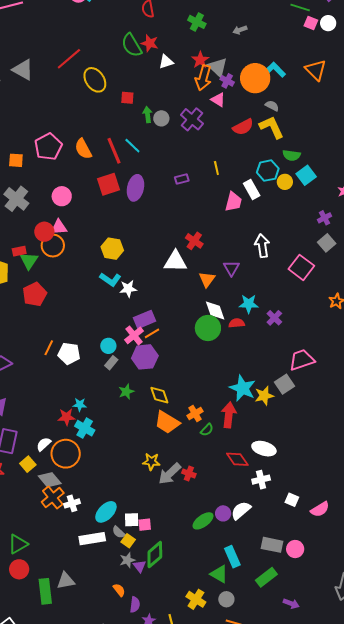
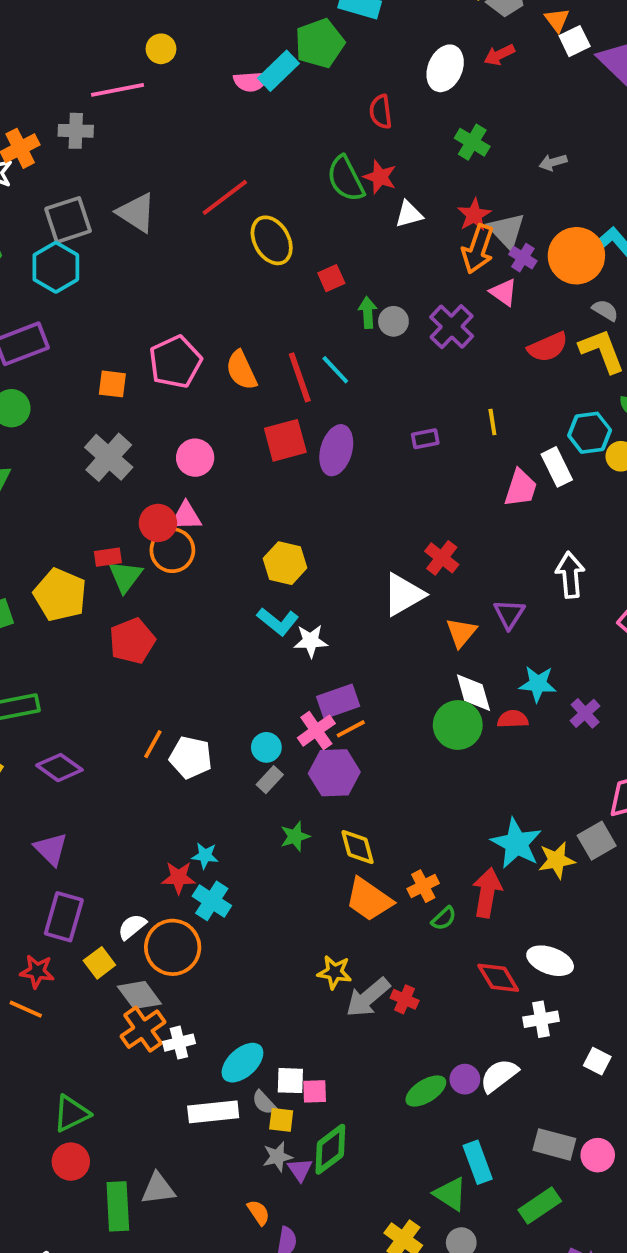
red square: (127, 98) -> (331, 278), turned -32
white triangle: (175, 261) -> (403, 595), turned -35
yellow square: (128, 541) -> (281, 1120), turned -32

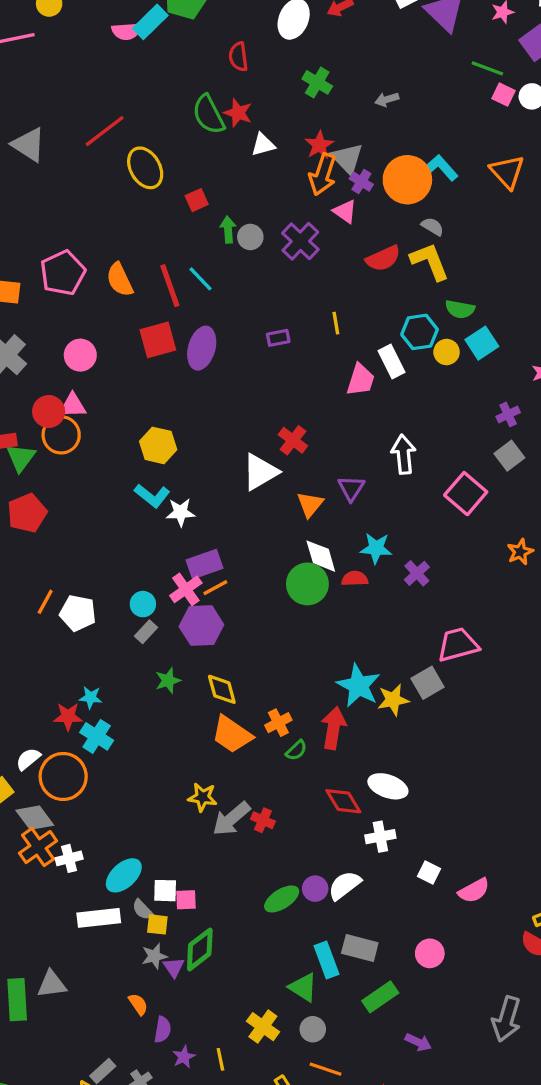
gray rectangle: (554, 1144) -> (360, 948), moved

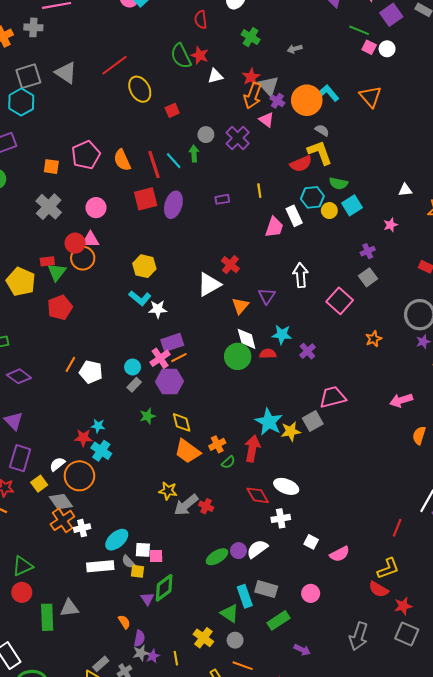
green arrow: (228, 230) -> (194, 154), moved
red semicircle: (383, 258) -> (301, 164), moved
gray star: (154, 956) -> (141, 653), moved

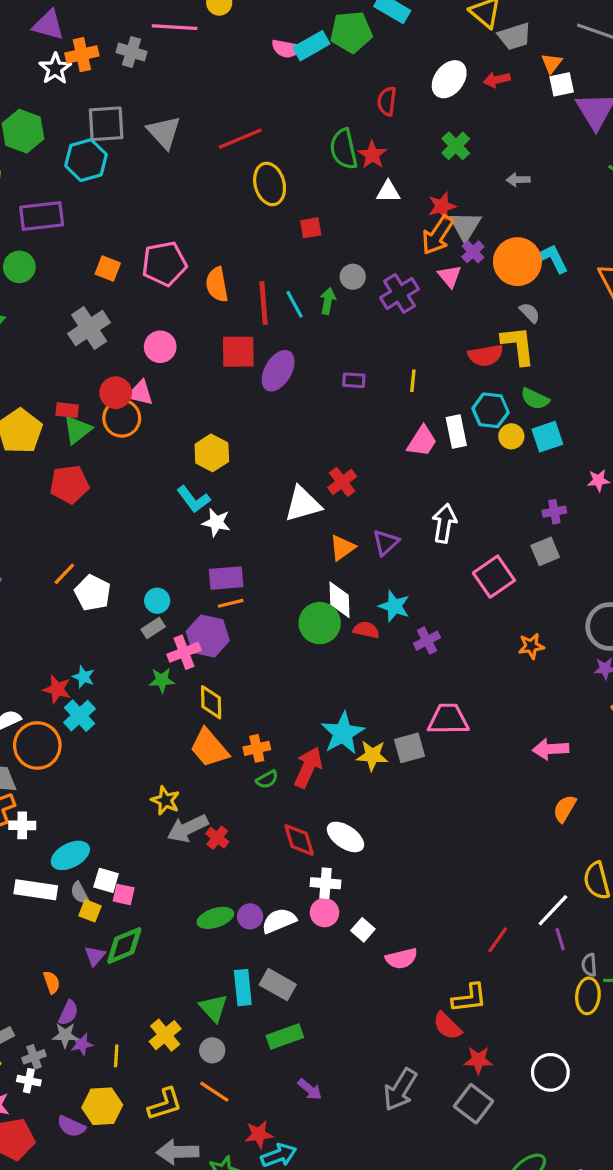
pink cross: (160, 358) -> (184, 652), moved
pink circle: (311, 593) -> (324, 913), moved

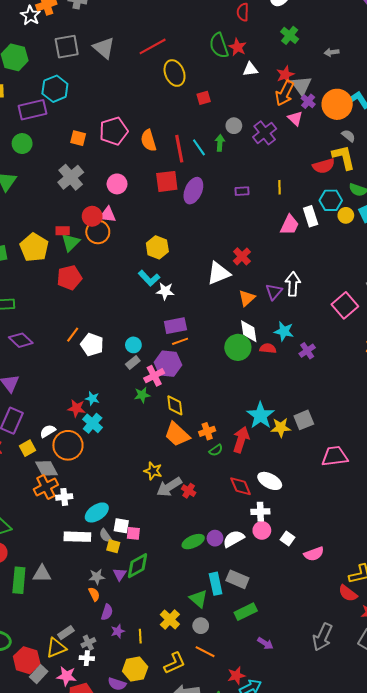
cyan hexagon: (86, 160) -> (55, 89), moved
white arrow: (444, 523) -> (293, 284), moved
pink trapezoid: (448, 719) -> (335, 456), moved
gray star: (65, 1035) -> (97, 577), moved

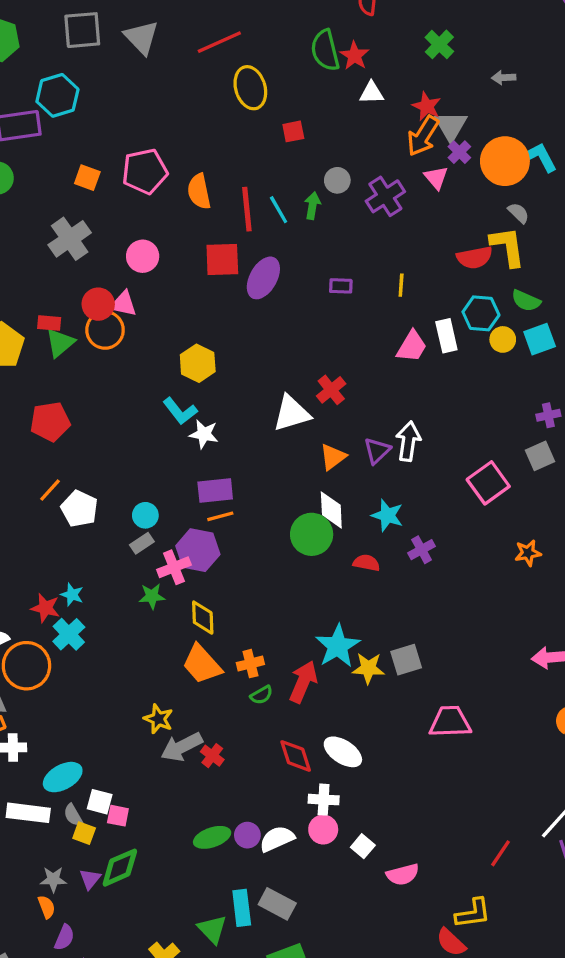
red star: (285, 75) -> (427, 106), turned -30
red pentagon: (69, 278) -> (50, 422), moved
red semicircle: (268, 348) -> (366, 563), moved

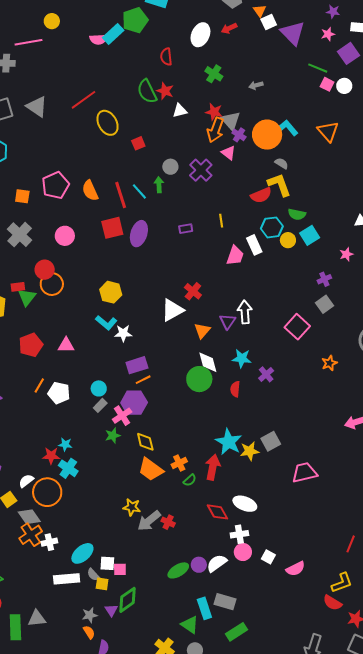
pink triangle: (123, 304) -> (66, 345), moved
red semicircle: (366, 563) -> (235, 389), turned -84

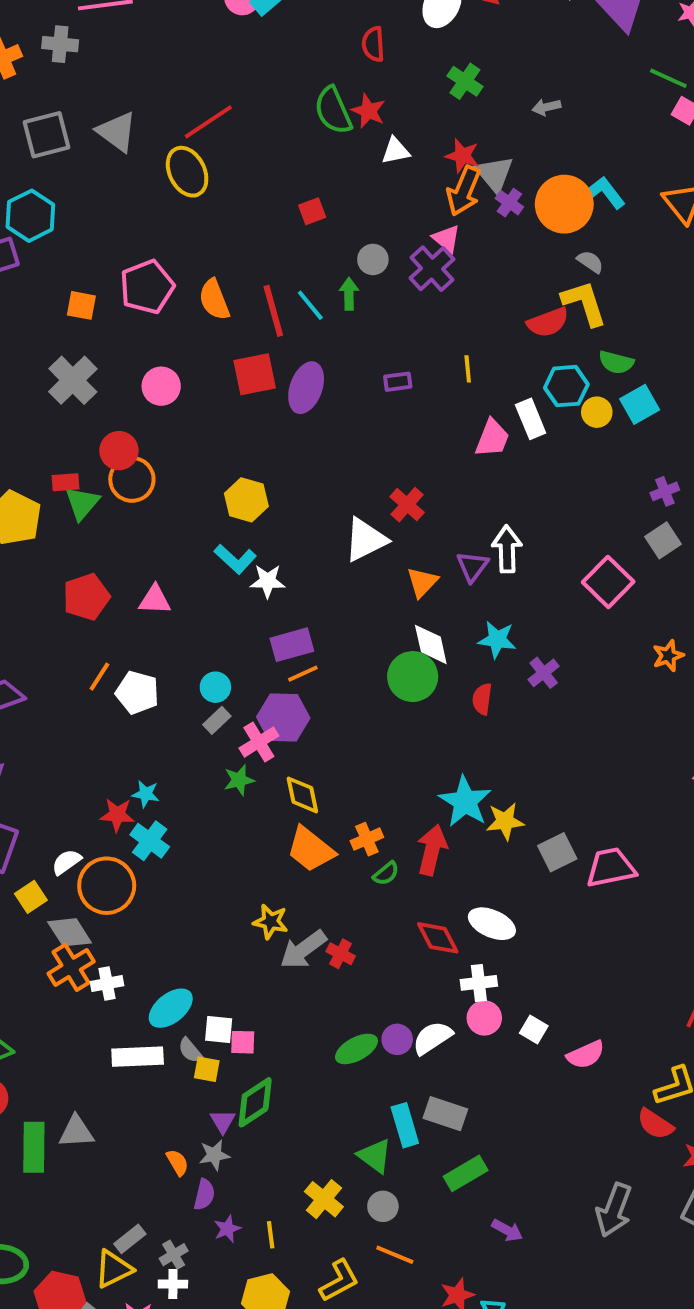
yellow ellipse: (108, 123) -> (187, 172), moved
pink triangle: (228, 153) -> (446, 239), moved
gray square: (271, 441) -> (557, 852), moved
gray star: (90, 615) -> (214, 1155), moved

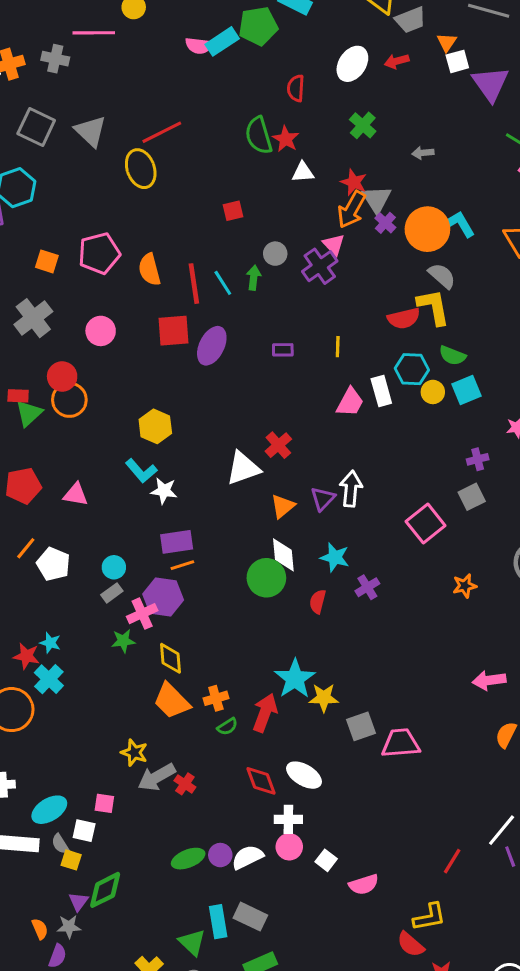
gray square: (46, 135) -> (36, 127), turned 33
gray semicircle: (590, 262) -> (442, 276), size x1.4
pink square: (243, 1042) -> (104, 803), moved

